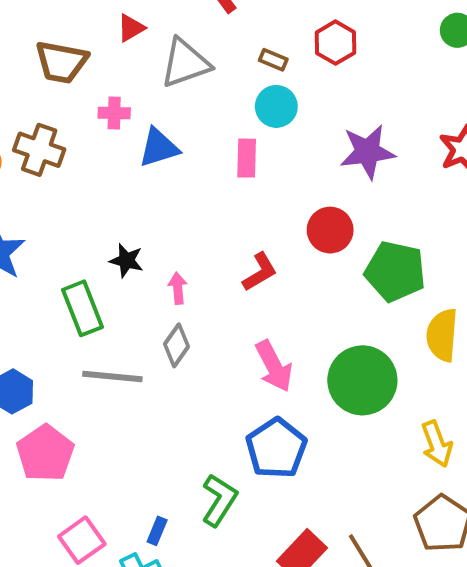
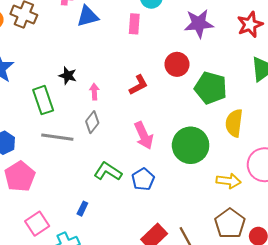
yellow arrow: (437, 444) -> (229, 181), turned -65
blue pentagon: (276, 448) -> (143, 179), size x0.7
green L-shape: (219, 500) -> (108, 172), moved, turned -92
blue rectangle: (157, 531) -> (82, 209), moved

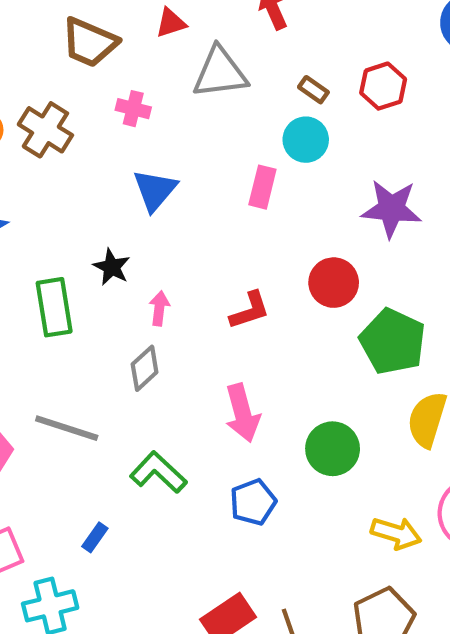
blue triangle: (88, 16) -> (155, 190), moved, turned -45
gray line: (57, 137) -> (67, 428), moved
green circle: (191, 145) -> (333, 449), size x0.7
blue pentagon: (143, 179) -> (253, 502), moved

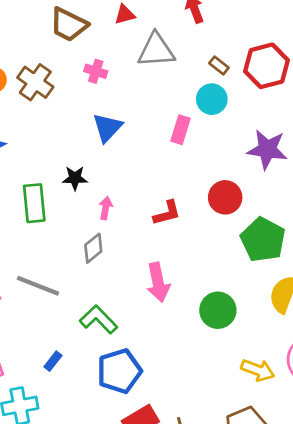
red hexagon: (383, 86) -> (266, 66), size x1.4
black star: (112, 267) -> (75, 178), turned -30
blue pentagon: (253, 502) -> (119, 371), moved, size x1.4

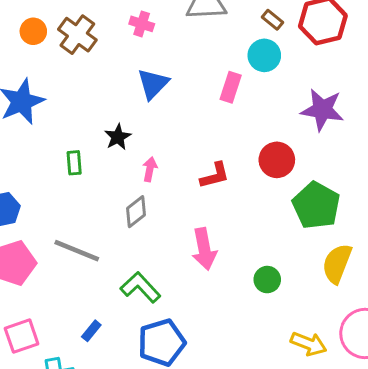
black star: (75, 178) -> (118, 137), turned -30
green rectangle: (34, 203) -> (74, 163), size x0.6
green circle: (218, 310) -> (267, 280), size x0.7

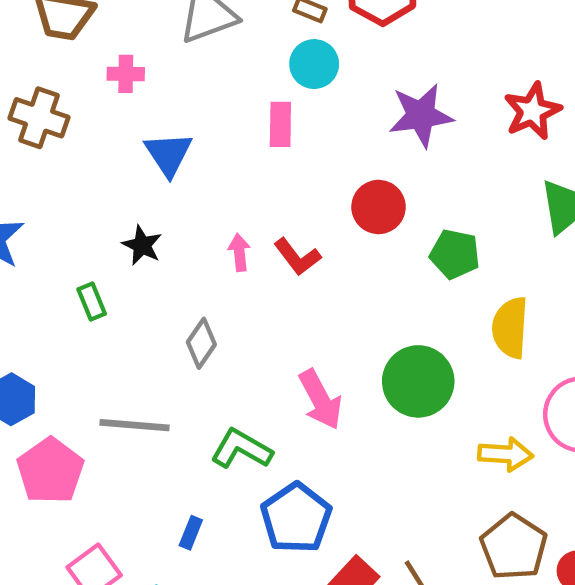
pink arrow: (150, 169) -> (239, 252), moved
red L-shape: (215, 175) -> (297, 257), turned 84
green pentagon: (316, 205) -> (455, 254), size x0.7
pink arrow: (204, 249) -> (320, 400), moved
green circle: (267, 280) -> (418, 381), size x1.8

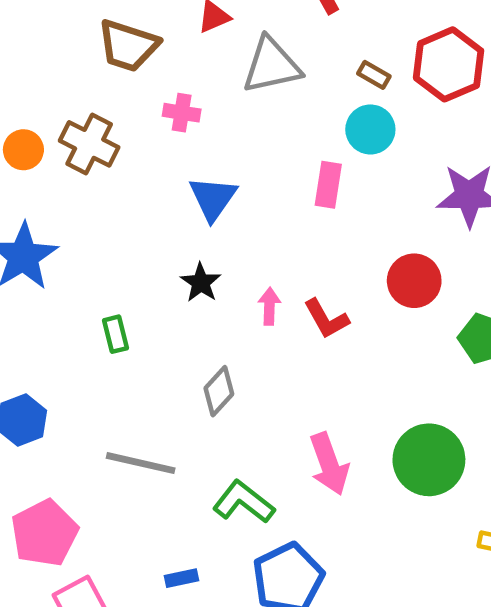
black star: (142, 245) -> (201, 283), moved
pink pentagon: (50, 471) -> (44, 533), moved
blue rectangle: (191, 533) -> (181, 578), turned 48

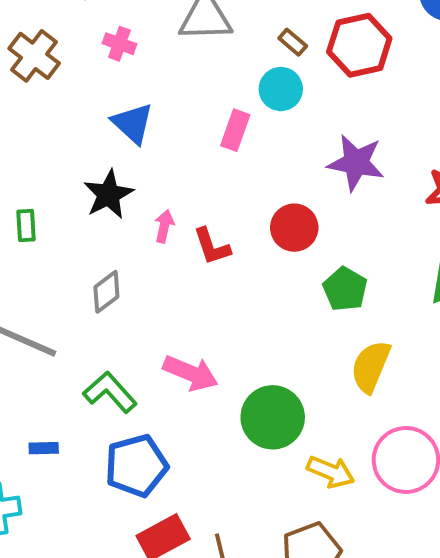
blue triangle: (213, 198) -> (133, 123), turned -33
black star: (201, 283) -> (109, 194), size x1.4
green circle: (429, 460) -> (273, 417), moved
pink arrow: (329, 464) -> (191, 373), turned -58

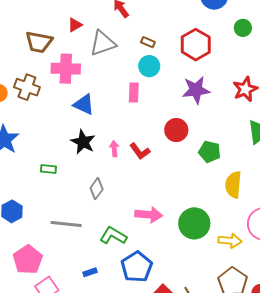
pink cross: (119, 44) -> (66, 69), size x1.8
red hexagon: (359, 45) -> (196, 45), moved
green rectangle: (26, 225) -> (48, 169), turned -63

